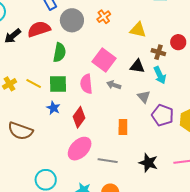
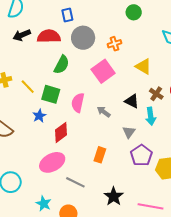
pink square: (104, 60) -> (103, 71), moved

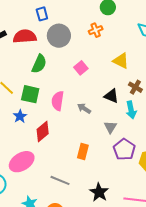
orange cross: (115, 44) -> (96, 30), moved
pink square: (103, 71) -> (81, 68), size x0.6
pink ellipse: (52, 162) -> (22, 162), moved

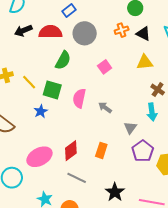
blue rectangle: (42, 14) -> (69, 11), turned 64
yellow triangle: (121, 61) -> (145, 62), turned -36
black triangle: (111, 96) -> (143, 34), moved
red diamond: (43, 132) -> (71, 151), moved

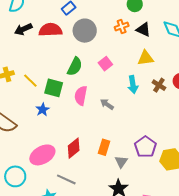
green semicircle: (63, 60) -> (75, 67), moved
cyan arrow: (152, 112) -> (133, 85), moved
gray triangle: (130, 128) -> (121, 162), moved
gray line: (77, 178) -> (66, 179), moved

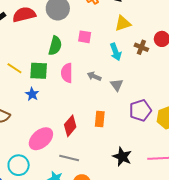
pink square: (105, 64) -> (85, 37), turned -32
purple pentagon: (145, 147) -> (140, 110), turned 30
gray triangle: (121, 162) -> (117, 85), moved

